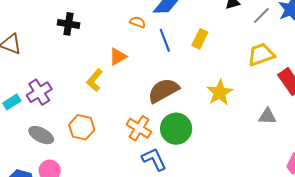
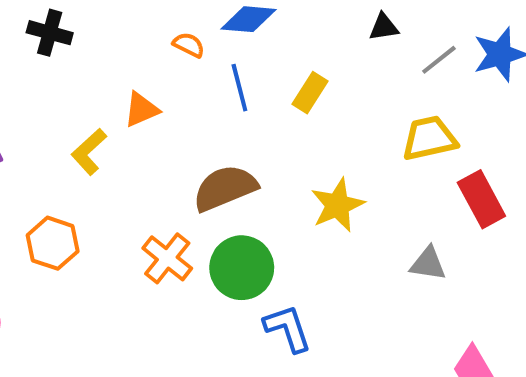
blue L-shape: (154, 159) -> (288, 328), moved

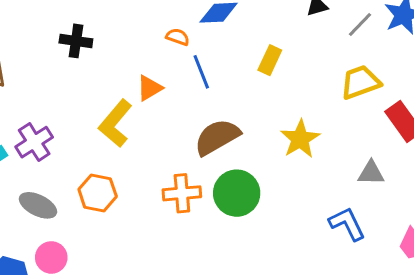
blue line: (239, 88) -> (201, 72), moved
yellow L-shape: (89, 152) -> (115, 123), size x1.4
orange cross: (167, 258) -> (182, 193), turned -36
blue L-shape: (288, 328) -> (347, 224), moved

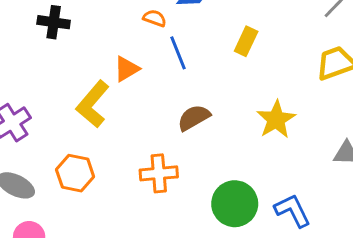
brown semicircle: (217, 137) -> (194, 118), size x0.7
green circle: (237, 193) -> (235, 204), moved
blue L-shape: (347, 224) -> (293, 211), moved

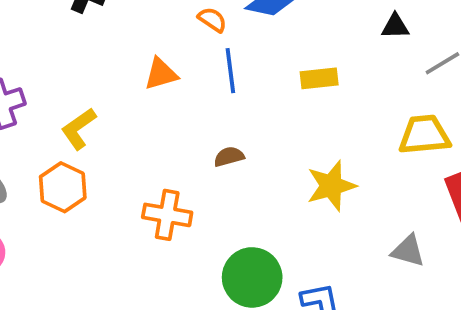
yellow rectangle: (246, 41) -> (319, 78), turned 44
yellow L-shape: (93, 104) -> (79, 129), moved, size x0.7
brown semicircle: (194, 118) -> (229, 157), size x0.7

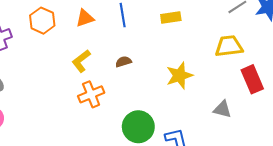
yellow L-shape: (79, 129) -> (81, 61), moved
orange hexagon: (63, 187) -> (42, 21), moved
orange cross: (167, 215) -> (91, 94), turned -30

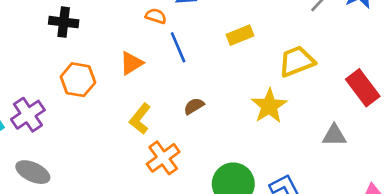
yellow trapezoid: (229, 46) -> (297, 61), moved

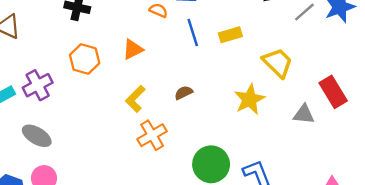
blue line: (178, 47) -> (193, 33), moved
yellow trapezoid: (297, 61) -> (278, 63), turned 60
gray triangle: (334, 135) -> (304, 114), moved

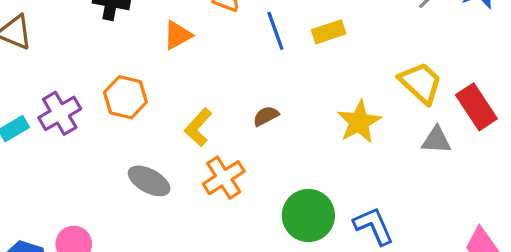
orange triangle: (133, 49) -> (178, 35), moved
orange hexagon: (85, 59) -> (125, 97), moved
yellow trapezoid: (278, 63) -> (421, 83), moved
gray ellipse: (37, 136) -> (149, 181), moved

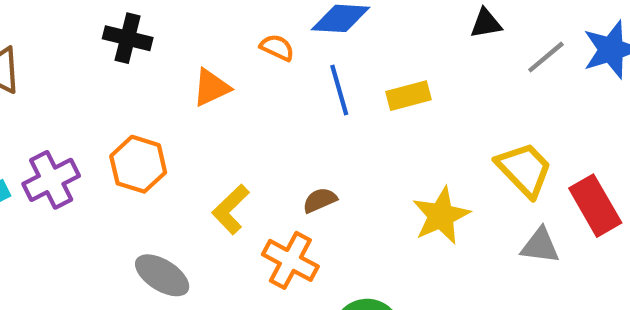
orange cross: (224, 178) -> (290, 260), moved, turned -33

